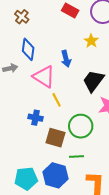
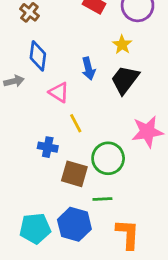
pink triangle: (44, 77) -> (59, 92), size x0.7
black trapezoid: (93, 81) -> (125, 80), moved

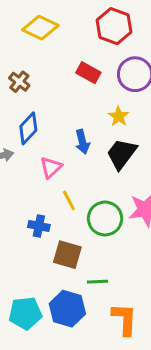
blue diamond: (38, 56) -> (28, 128), turned 36
pink triangle: (59, 92) -> (51, 167), turned 45
green circle: (108, 158) -> (105, 218), moved

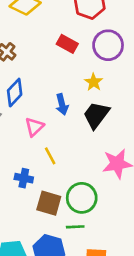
green circle: (105, 218) -> (82, 198), moved

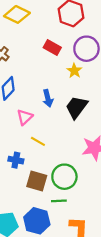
yellow star: (94, 82) -> (74, 71), moved
yellow line: (50, 156) -> (38, 141), turned -32

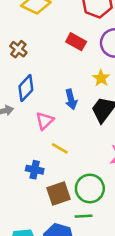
yellow star: (74, 71) -> (101, 78), moved
brown square: (37, 181) -> (58, 194), turned -35

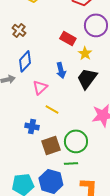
red rectangle: (76, 42) -> (68, 38), moved

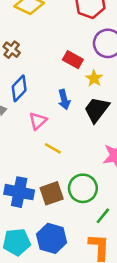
blue cross: (32, 126) -> (19, 192), moved, size x1.6
green line: (71, 163) -> (103, 216), moved, turned -48

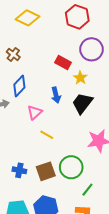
blue cross: (19, 192) -> (19, 170), size x0.6

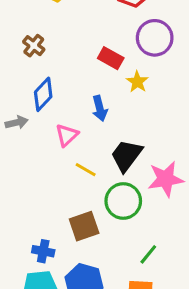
black trapezoid: (82, 103) -> (126, 156), moved
green circle: (71, 167) -> (123, 201), moved
blue cross: (19, 170) -> (43, 251), moved

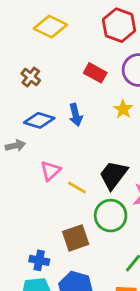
red rectangle: (111, 58) -> (95, 73), moved
blue diamond: (43, 94) -> (39, 120), turned 64
blue arrow: (100, 108) -> (76, 115), moved
pink triangle: (67, 135) -> (50, 171), moved

